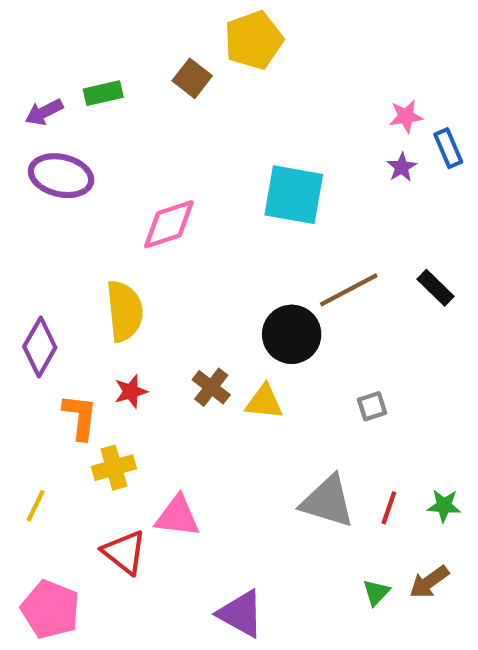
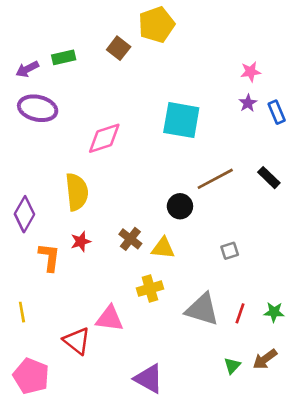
blue rectangle: (448, 148) -> (277, 112), moved
black circle: (292, 334) -> (180, 206), size x0.7
yellow cross: (114, 468) -> (150, 289), moved
yellow line: (36, 506) -> (22, 312), turned -36

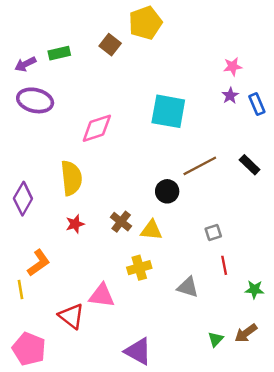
orange L-shape: (49, 257) -> (39, 263), moved, turned 48
gray triangle: (202, 309) -> (188, 287), size x0.7
red line: (240, 313) -> (224, 265), moved, turned -30

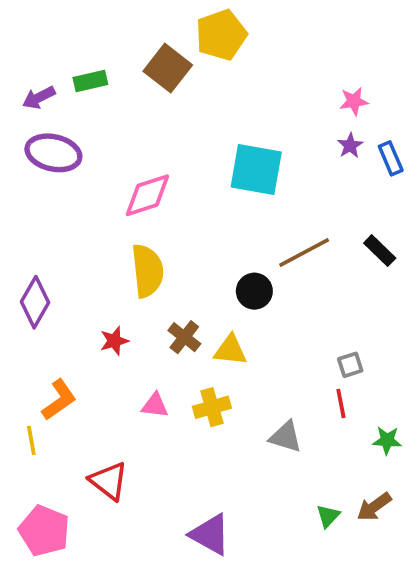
brown square: (110, 45) -> (168, 68), size x1.4
yellow semicircle: (71, 178) -> (147, 271), moved
gray square: (213, 233) -> (350, 365), moved
pink triangle: (102, 296) -> (155, 405), moved, size x0.7

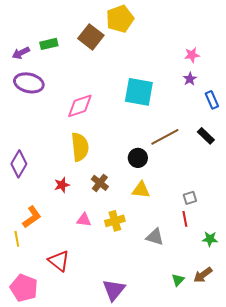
blue rectangle: (391, 158) -> (212, 100), moved
yellow triangle: (230, 350) -> (141, 190), moved
purple triangle: (210, 534) -> (114, 290), turned 40

